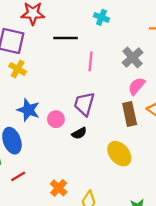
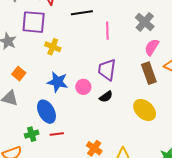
yellow cross: (18, 69) -> (53, 47), moved
red line: (18, 176) -> (57, 134), moved, turned 32

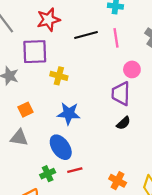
pink line: (107, 31) -> (116, 38), moved
orange square: (19, 74) -> (26, 110), turned 32
pink circle: (83, 87) -> (132, 69), moved

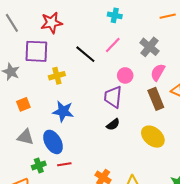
black line: (86, 35) -> (85, 54), moved, turned 50
pink line: (116, 38) -> (113, 45), turned 48
yellow cross: (59, 76) -> (57, 76), turned -35
gray triangle: (19, 138) -> (25, 137), moved

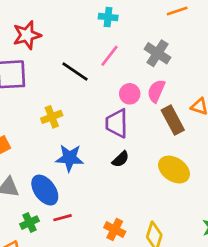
pink semicircle: (158, 72) -> (156, 91), moved
yellow cross: (57, 76) -> (52, 117), moved
blue star: (63, 111) -> (70, 158), moved

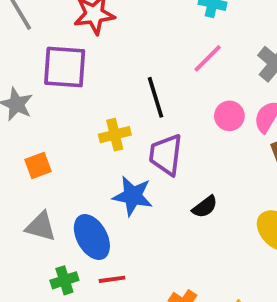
black line: (75, 72) -> (156, 97), moved, turned 32
purple trapezoid: (117, 123) -> (166, 155), moved

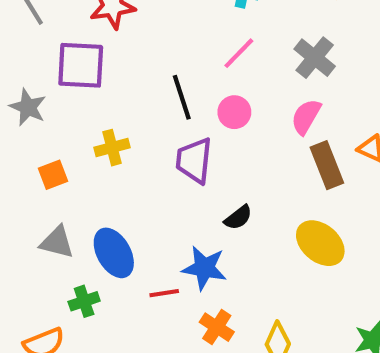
pink circle: (229, 116) -> (234, 112), moved
yellow cross: (115, 135) -> (112, 148), moved
blue star: (133, 196) -> (204, 268), moved
red line: (112, 279) -> (164, 293), moved

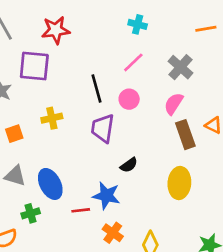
yellow ellipse: (320, 243) -> (179, 183), turned 52

